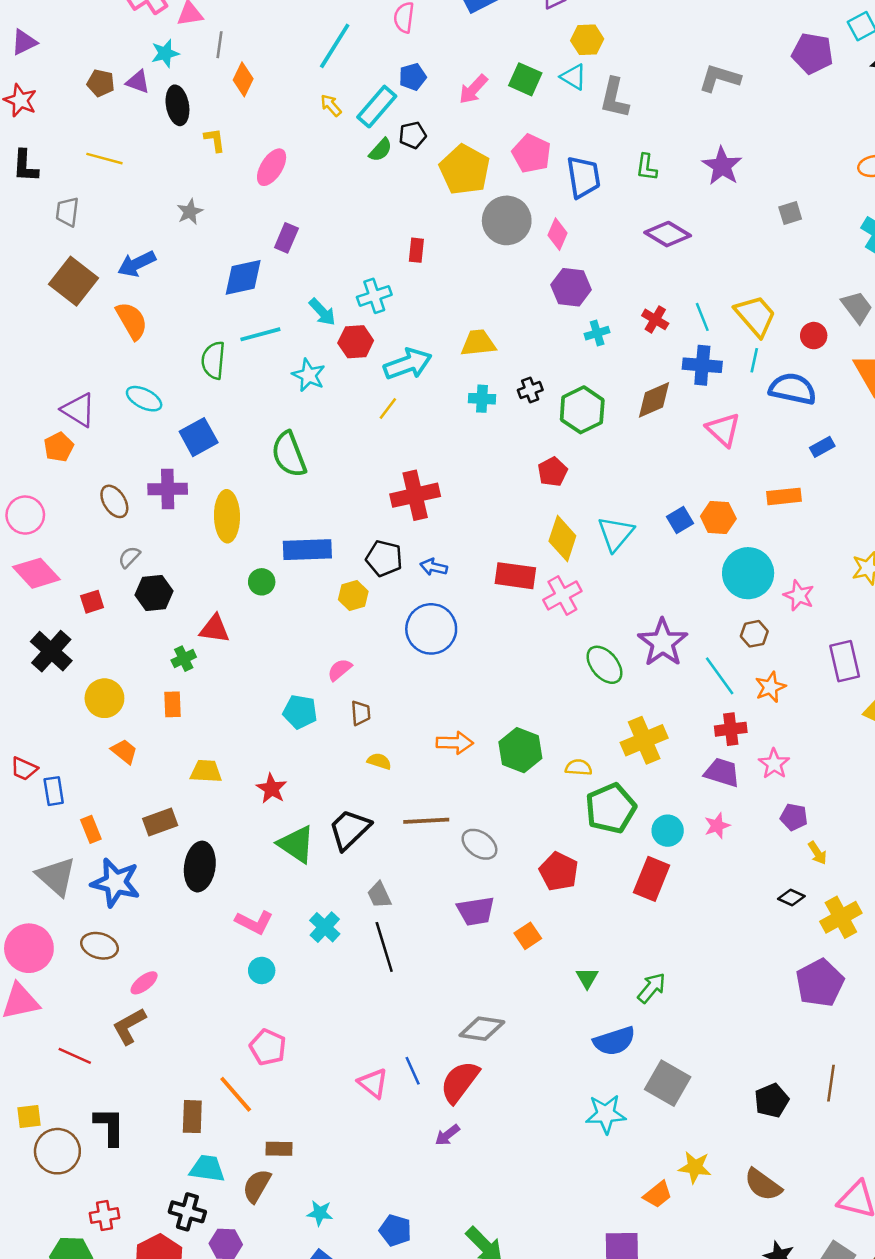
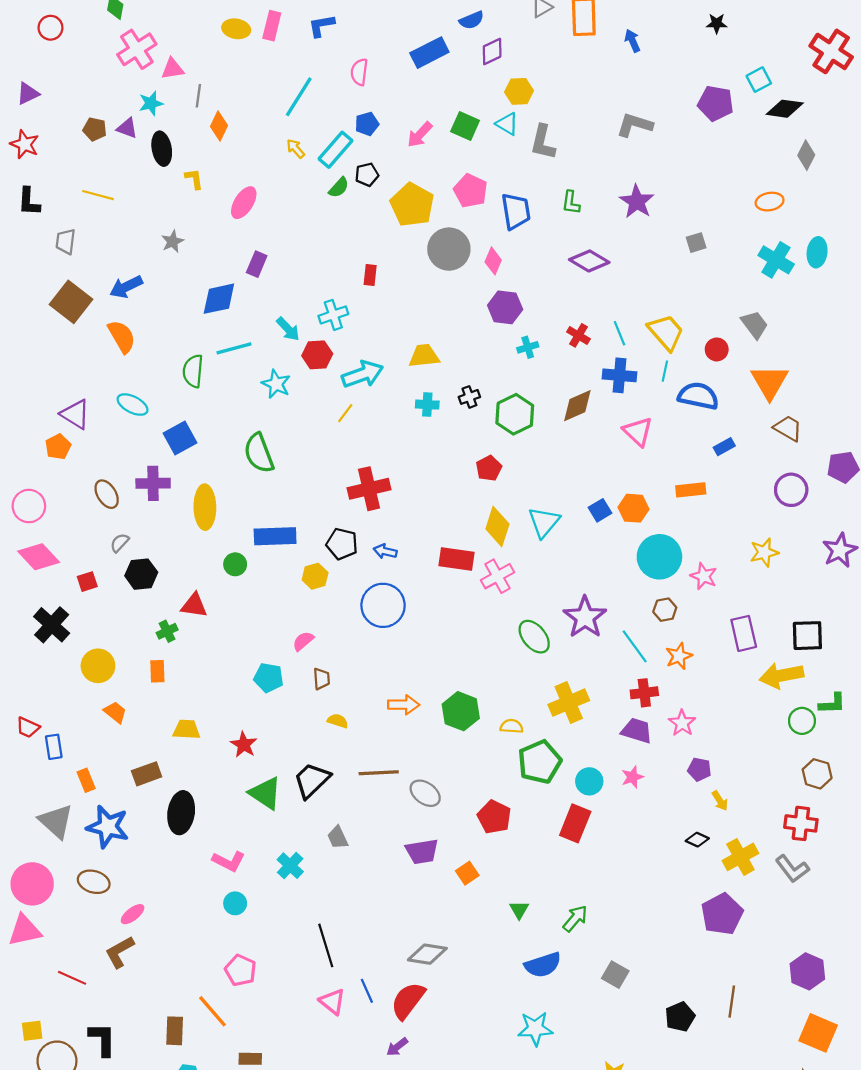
black line: (384, 947) -> (326, 945), moved
gray square: (668, 1083) -> (615, 975), moved, size x0.7

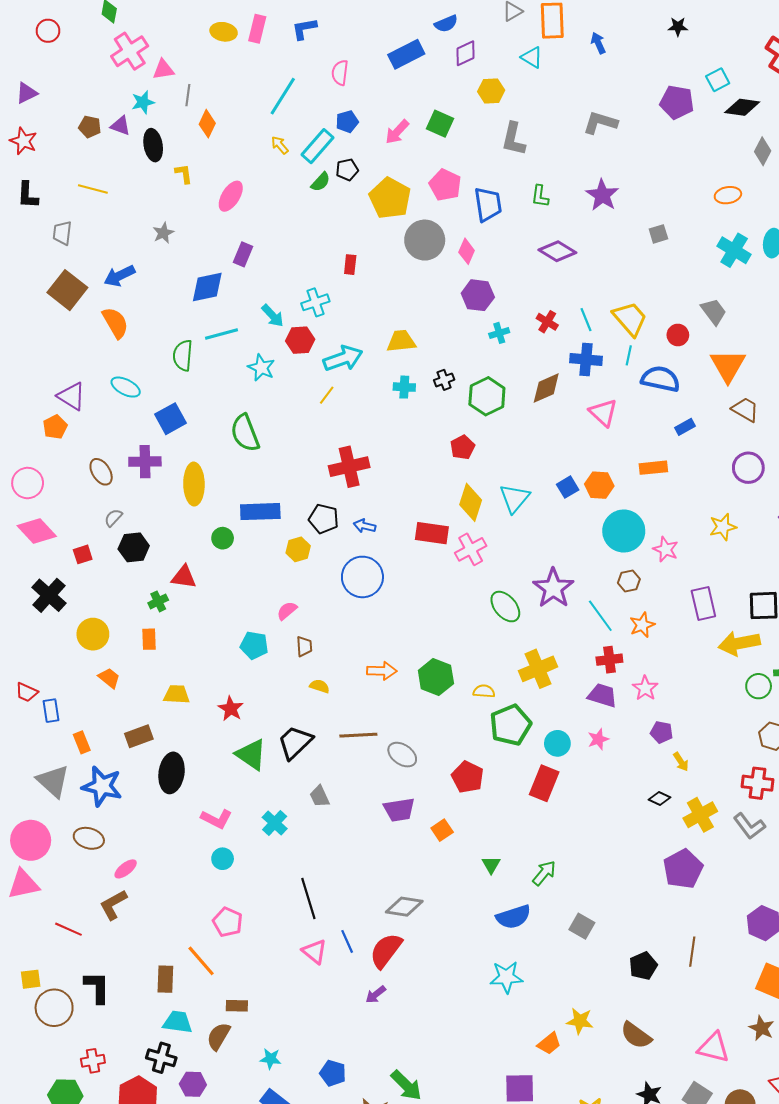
cyan triangle: (507, 124) -> (532, 57), moved

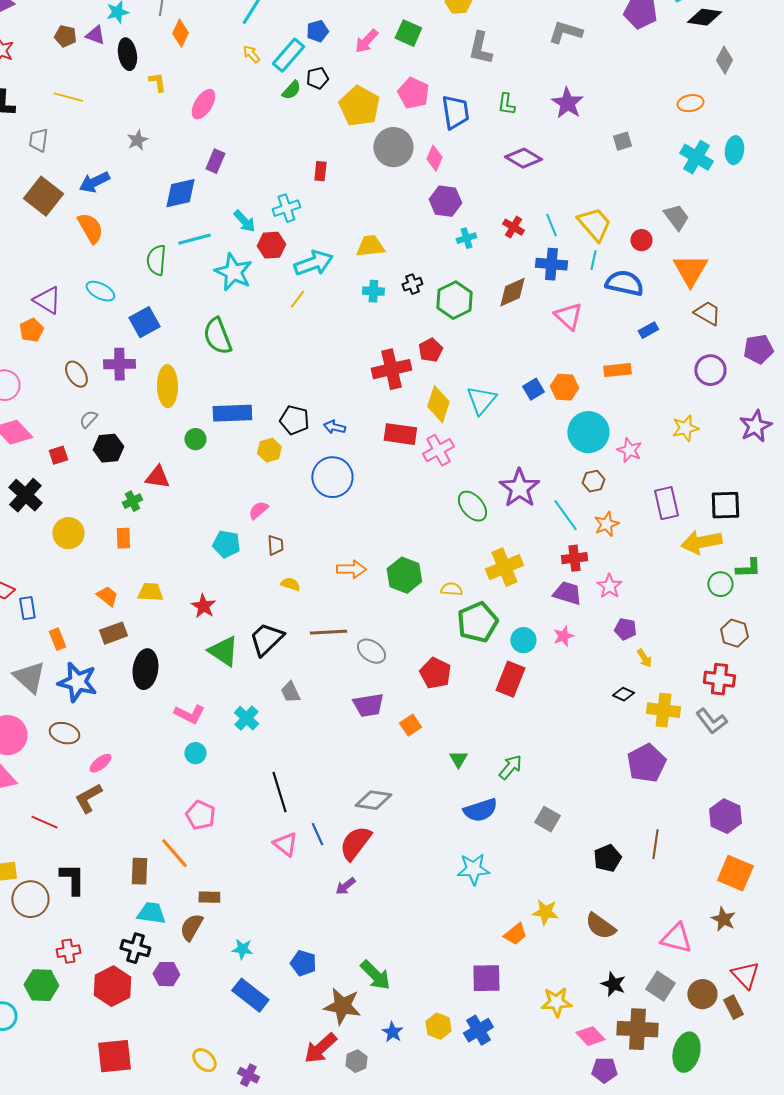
cyan star: (261, 368) -> (233, 272), size x1.4
red cross: (349, 467) -> (391, 369), moved
orange trapezoid: (109, 678) -> (107, 596), moved
yellow cross: (700, 815) -> (663, 710), turned 36

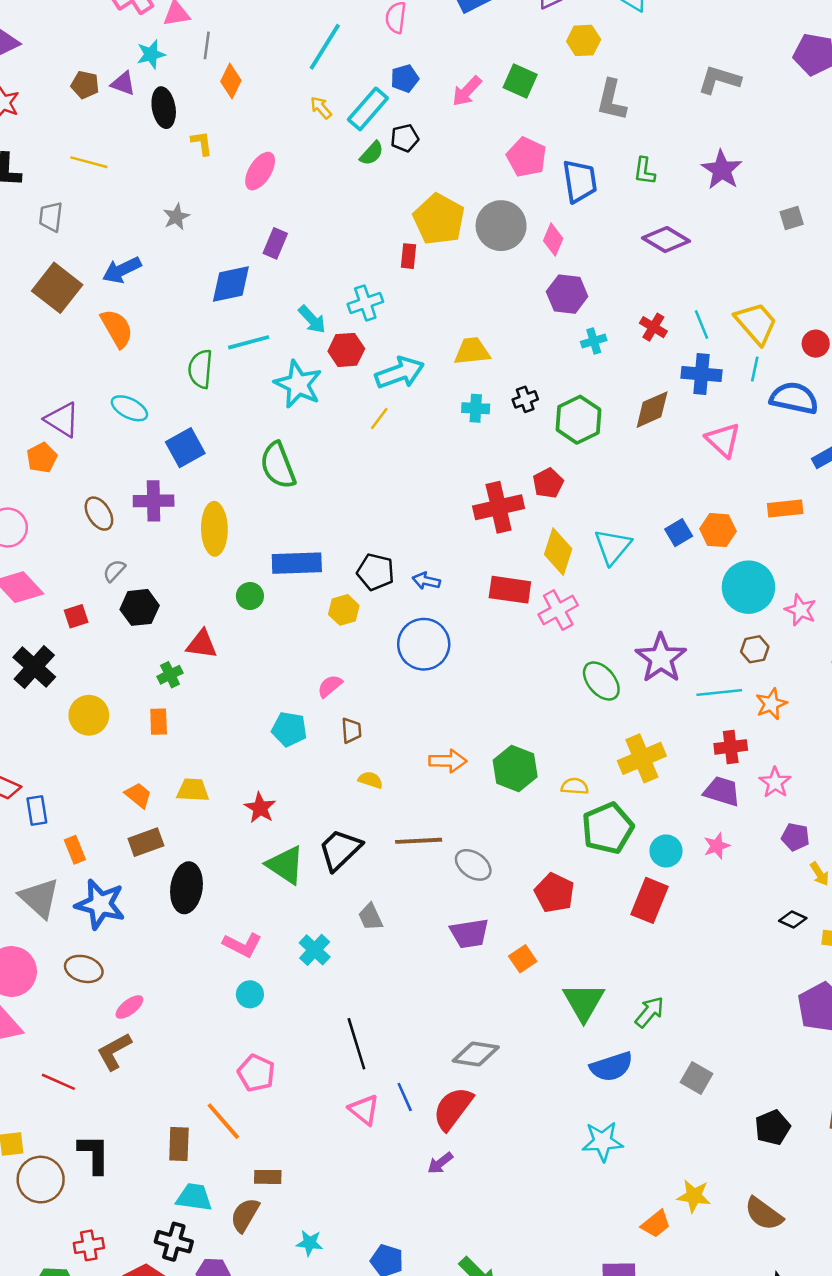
yellow pentagon: (359, 106) -> (439, 219), moved
cyan line: (565, 515) -> (719, 692), turned -60
green triangle: (458, 759) -> (584, 1002), size x1.8

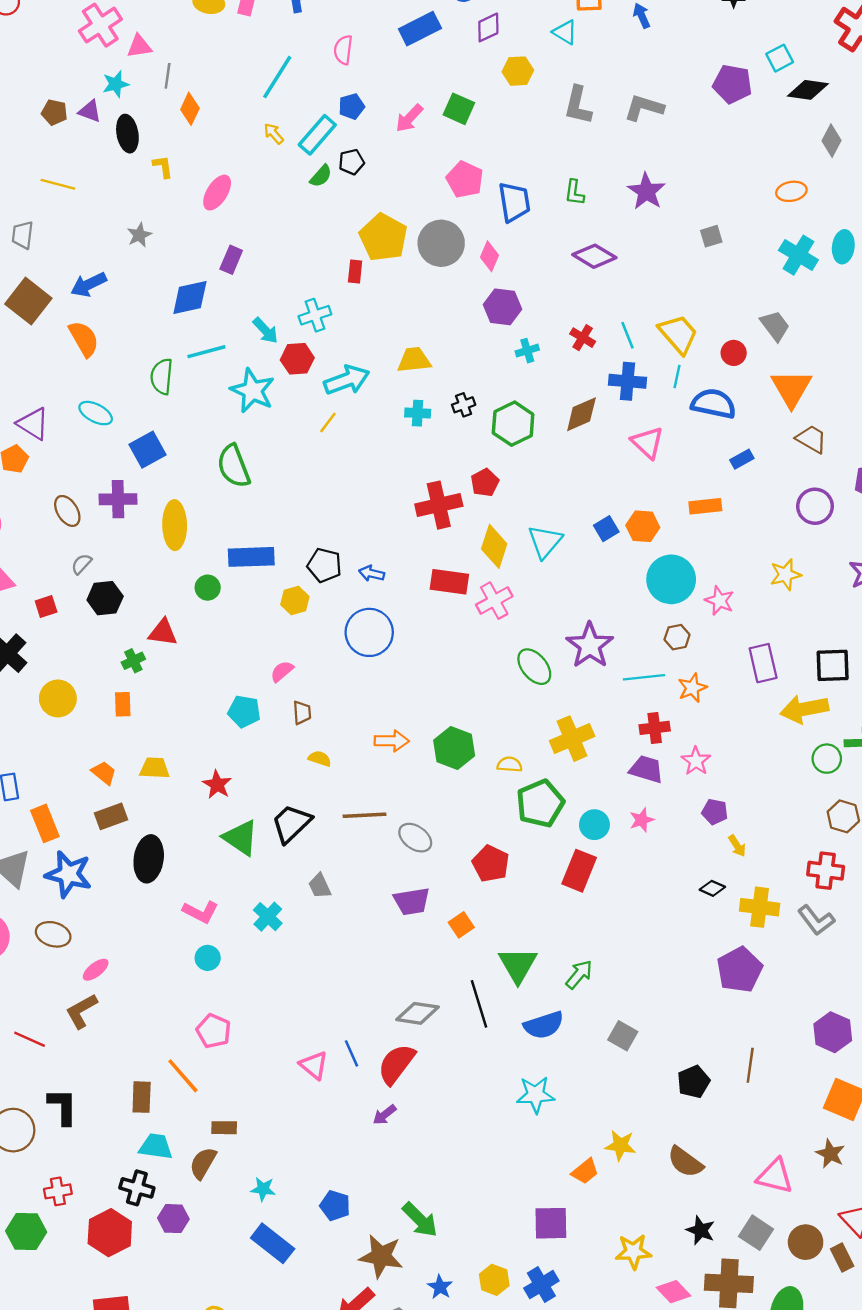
gray L-shape: (611, 100) -> (578, 105), moved
orange rectangle: (75, 850) -> (45, 823), size x1.4
black line: (356, 1044) -> (479, 1004), moved

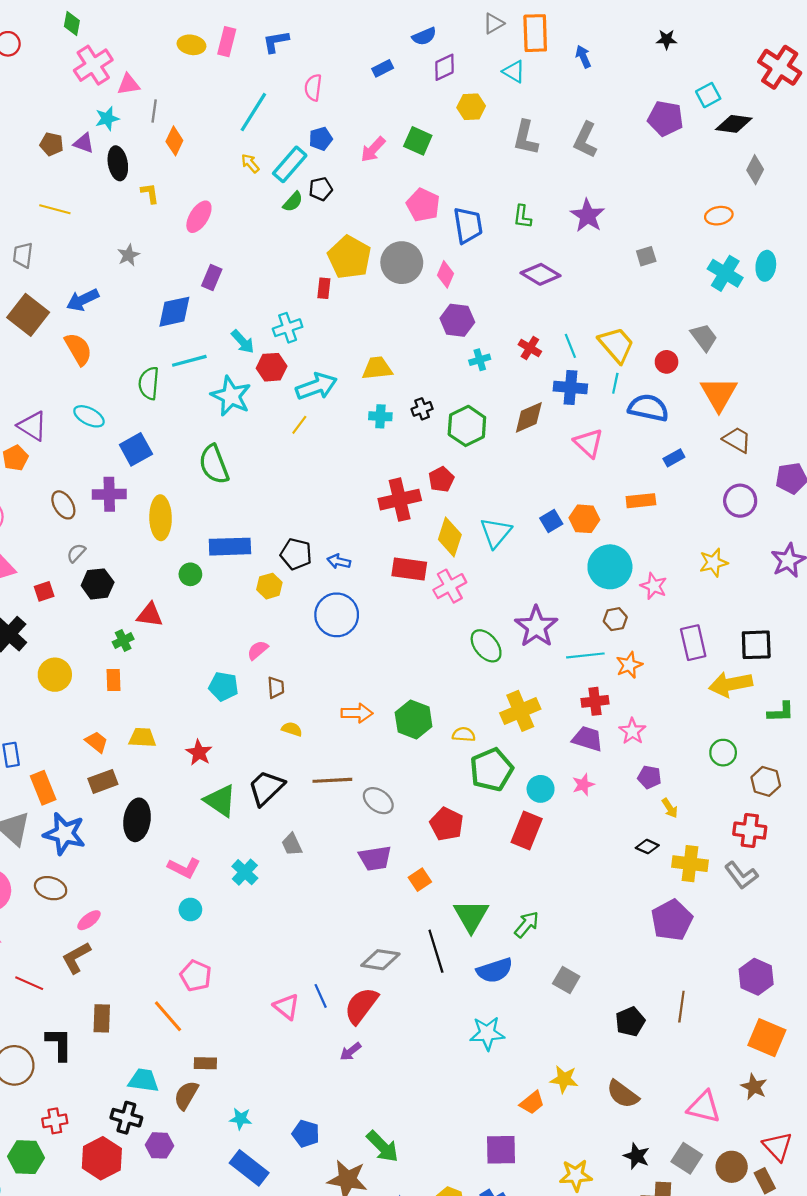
blue rectangle: (420, 29) -> (383, 68), size x0.6
gray L-shape: (644, 108) -> (585, 140), turned -81
green circle: (827, 759) -> (723, 753), moved
brown rectangle: (142, 1097) -> (102, 1018), moved

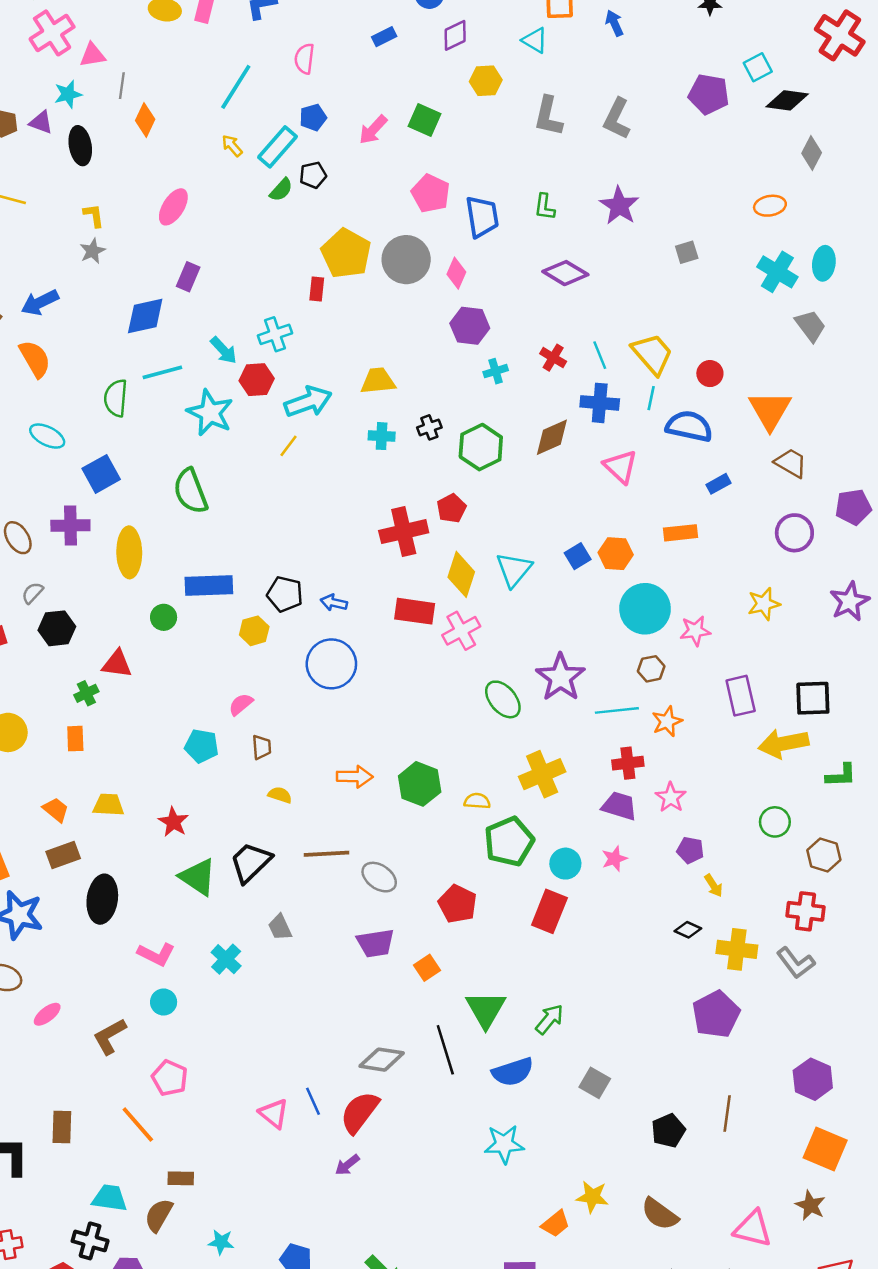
yellow L-shape: (150, 193) -> (94, 215), moved
gray trapezoid: (704, 337) -> (810, 326), moved
pink star: (654, 586) -> (695, 631), turned -30
brown L-shape: (76, 958) -> (110, 1036), moved

